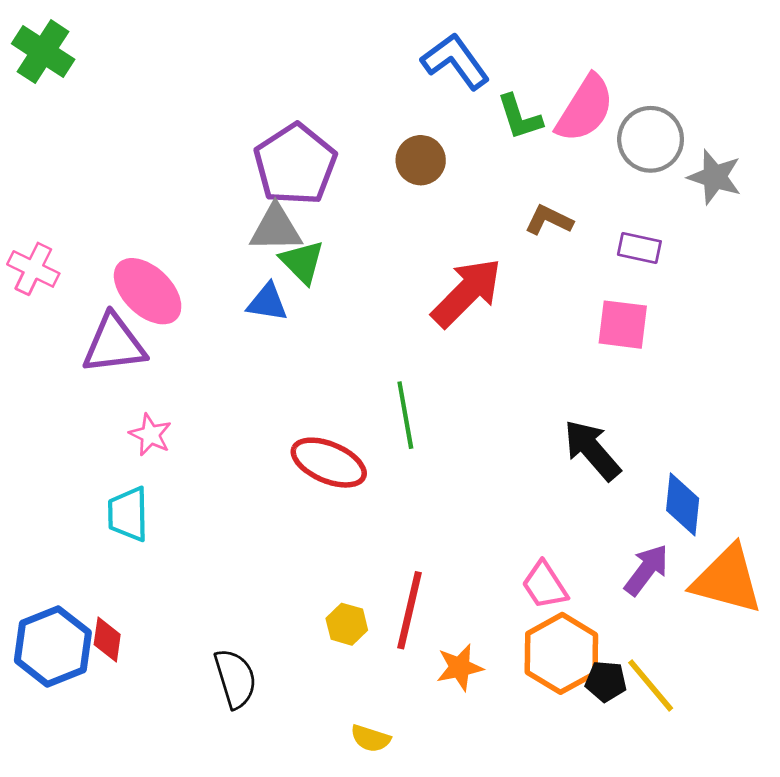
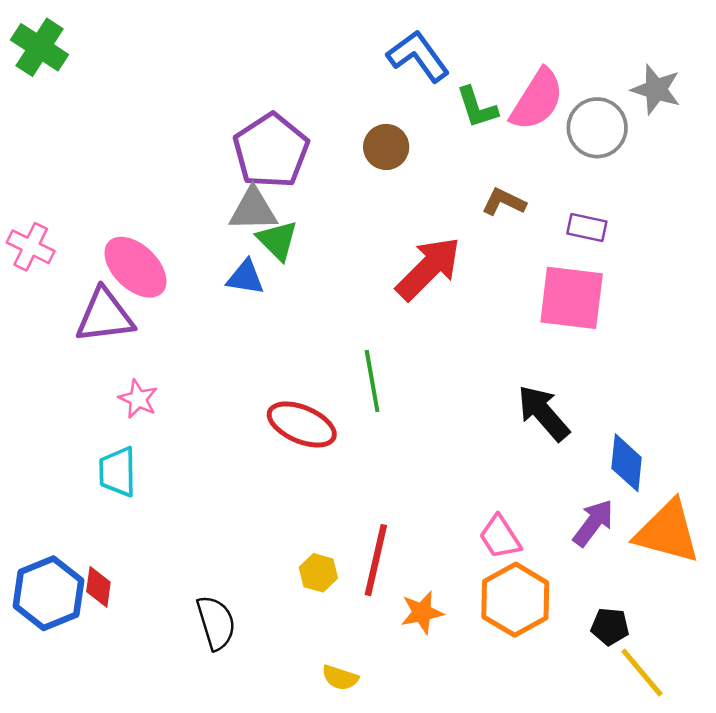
gray star: (715, 177) -> (656, 89), moved
pink square: (623, 325) -> (572, 298), size x1.4
black pentagon: (606, 681) -> (610, 627), moved
yellow line: (651, 685) -> (642, 673), moved

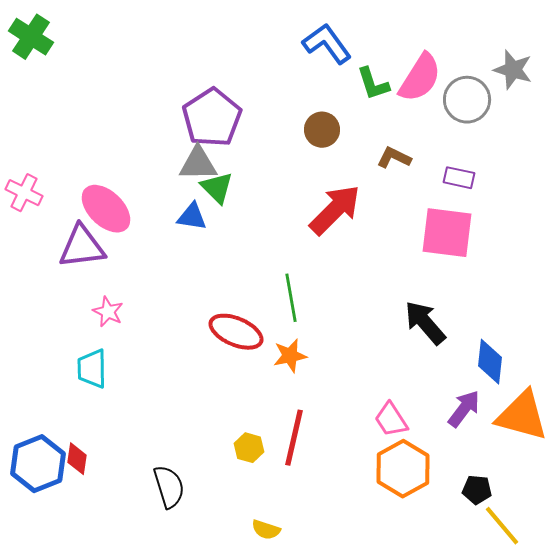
brown circle: (386, 147) -> (322, 130), moved
orange star: (422, 612) -> (290, 356), moved

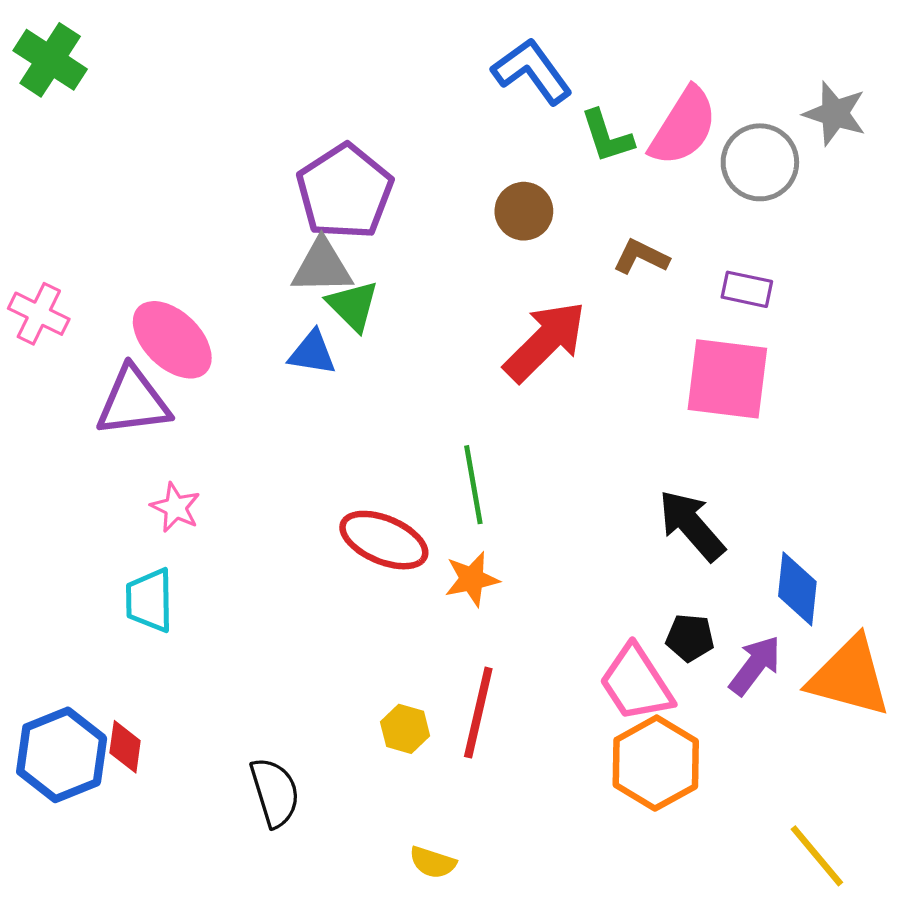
pink trapezoid: (391, 420) -> (636, 683), size x1.4
black pentagon: (477, 490) -> (690, 638), moved

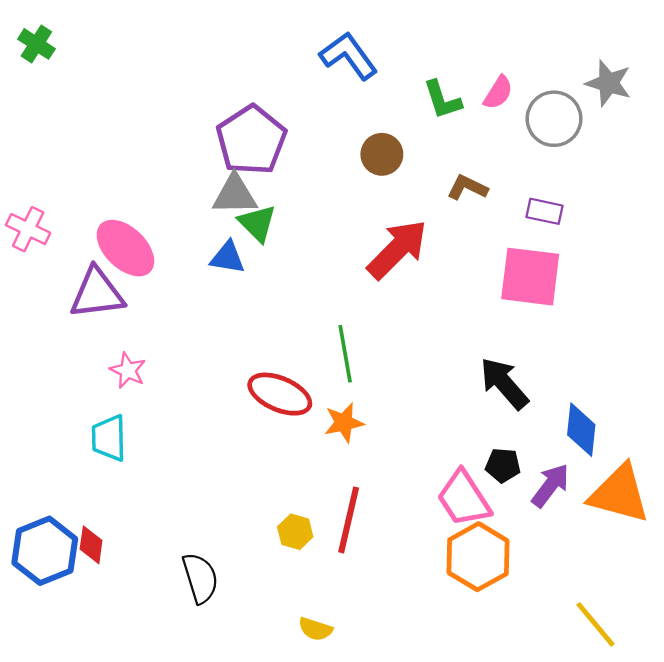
green cross: (50, 60) -> (36, 44), size x0.7
blue L-shape: (532, 71) -> (349, 56), moved
pink semicircle: (683, 127) -> (498, 93), size x0.6

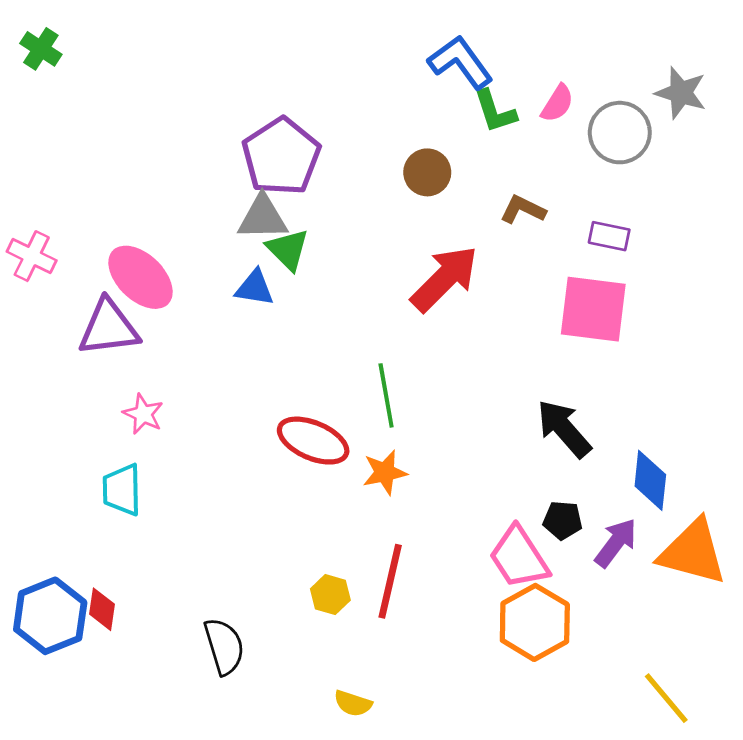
blue L-shape: (349, 56) -> (460, 62), moved

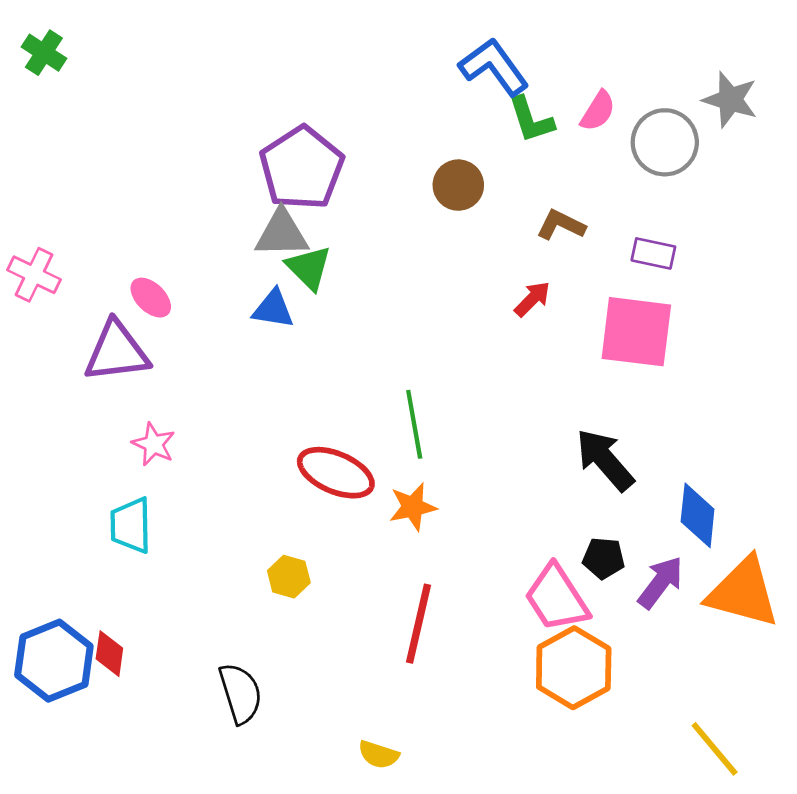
pink ellipse: (140, 277) -> (151, 298), size x0.6
red arrow: (445, 279) -> (532, 299), moved, size x0.5
yellow hexagon: (330, 595) -> (289, 577), moved

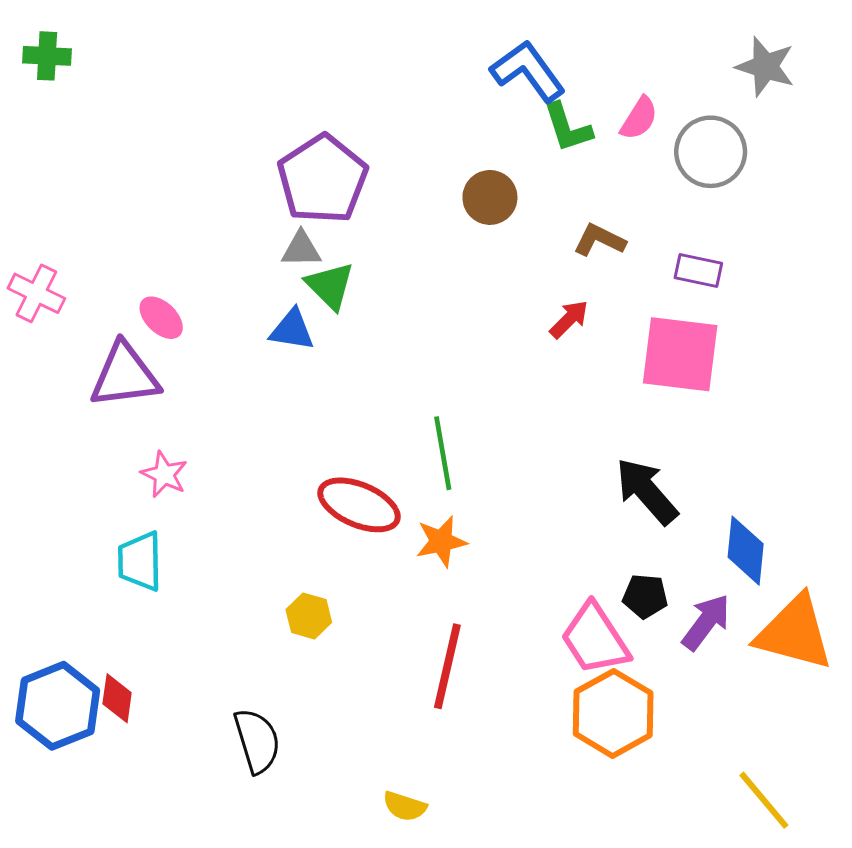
green cross: (44, 53) -> (47, 56), turned -30
gray star: (730, 100) -> (765, 67), moved
gray triangle: (282, 233) -> (301, 249), size x0.7

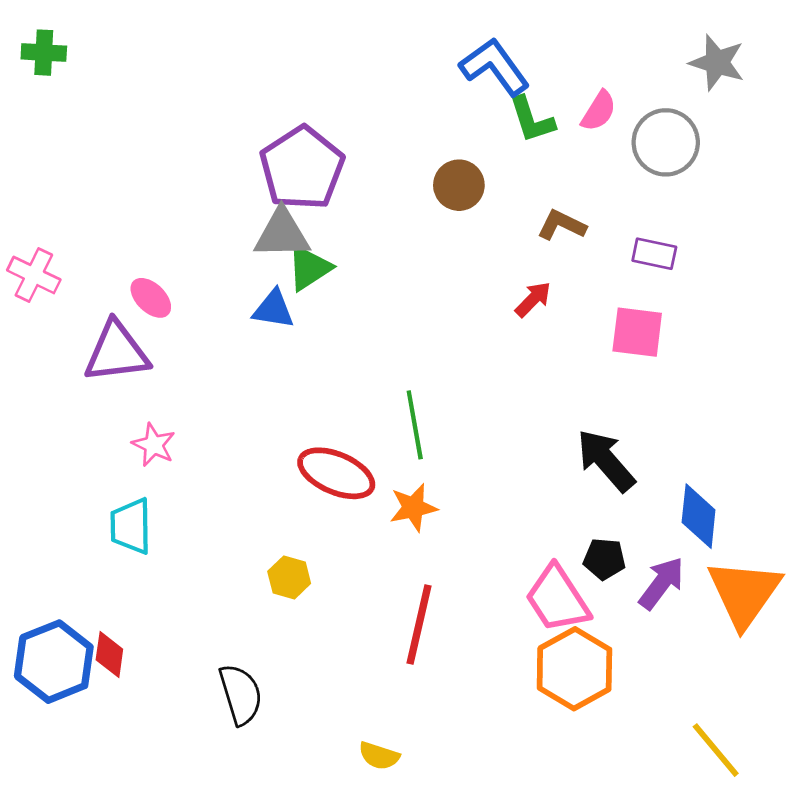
gray triangle: (301, 249) -> (282, 234), size x1.5
green triangle: (330, 286) -> (309, 268), turned 42
pink square: (680, 354) -> (637, 332), size x0.7
orange triangle: (794, 633) -> (744, 593), turned 50

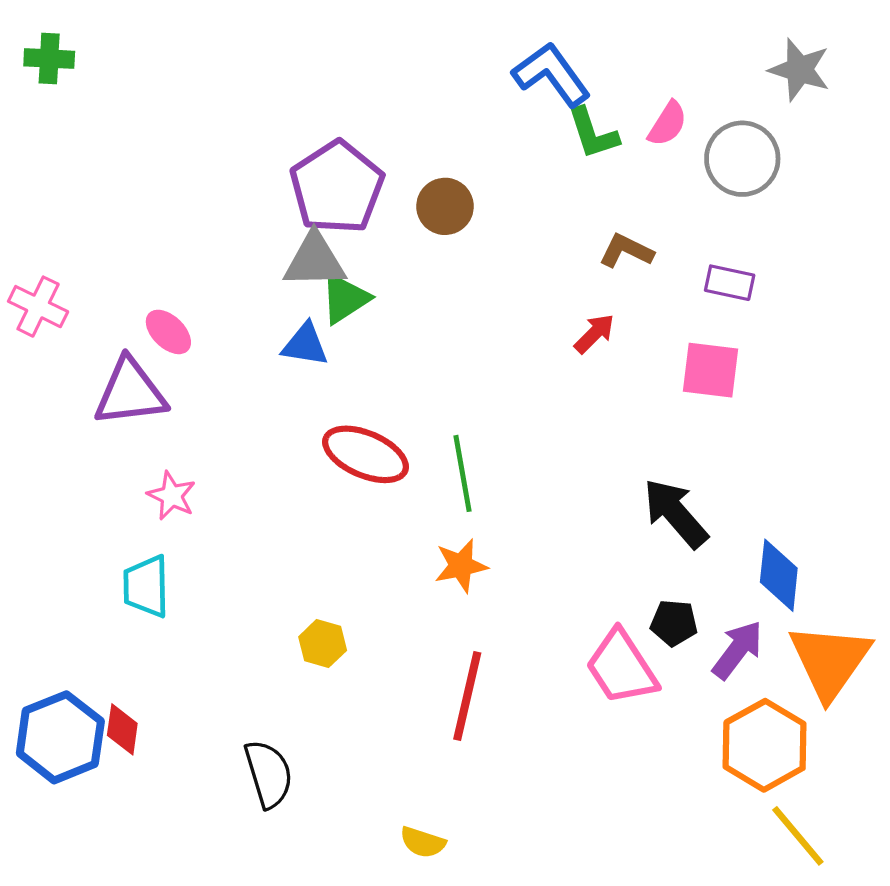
brown circle: (459, 185) -> (445, 206), moved
red ellipse: (336, 473) -> (366, 454), moved
orange hexagon: (574, 669) -> (765, 745), moved

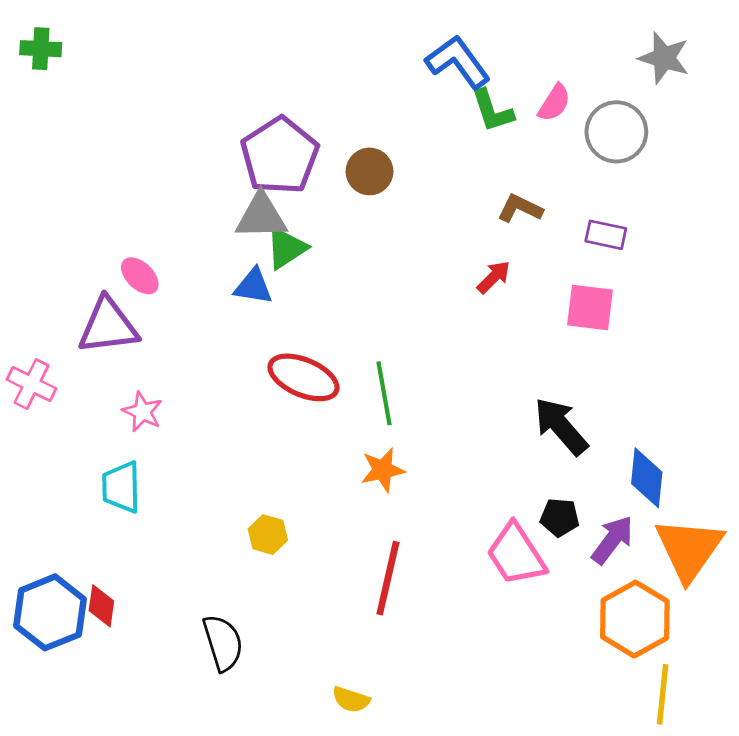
pink cross: (38, 307) -> (32, 384), moved
yellow line: (798, 836) -> (663, 694), turned 46

